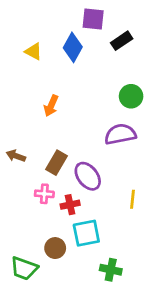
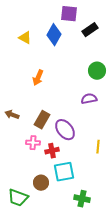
purple semicircle: (120, 134) -> (89, 99), size x0.7

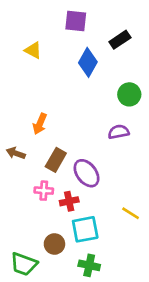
purple square: (69, 14) -> (76, 21), moved
blue diamond: (54, 35) -> (88, 62), moved
orange arrow: (38, 78) -> (40, 124), moved
yellow line: (98, 147) -> (131, 213), moved, turned -64
green cross: (82, 199) -> (89, 265), moved

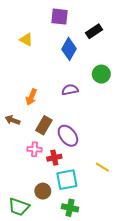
purple semicircle: (119, 132) -> (70, 90), moved

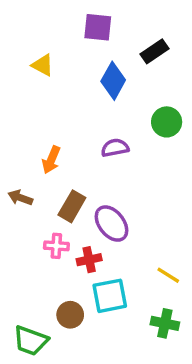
green cross: (70, 208) -> (165, 323), moved

